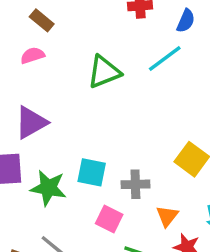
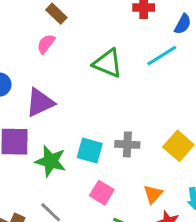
pink semicircle: (33, 55) -> (46, 44), turned -40
green triangle: (104, 72) -> (108, 63), turned 40
gray cross: (135, 184) -> (127, 144), moved

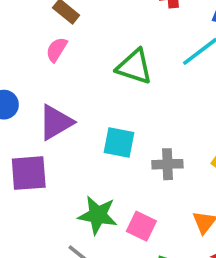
cyan square: (90, 151) -> (119, 143), moved
green star: (51, 161) -> (98, 215), moved

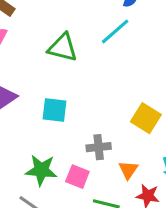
gray cross: (167, 164) -> (99, 147), moved

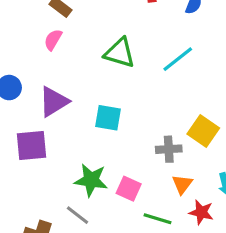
cyan line: (115, 31) -> (178, 59), moved
gray cross: (99, 147) -> (169, 149), moved

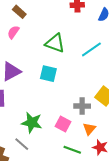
cyan square: (108, 118) -> (48, 74), moved
pink square: (129, 189) -> (63, 124), moved

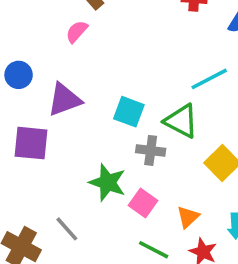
green triangle: (55, 43) -> (181, 121), moved
gray cross: (82, 106) -> (151, 150), moved
green star: (32, 123) -> (108, 183), moved

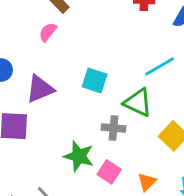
cyan square: (129, 112) -> (95, 80), moved

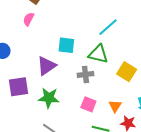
purple triangle: (40, 89) -> (47, 66), moved
green star: (79, 156) -> (49, 98), moved

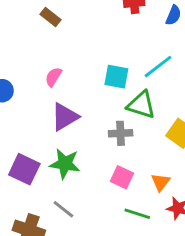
pink semicircle: (29, 19) -> (53, 77), moved
cyan square: (66, 45) -> (116, 77), moved
purple square: (19, 87) -> (24, 169), moved, turned 30

